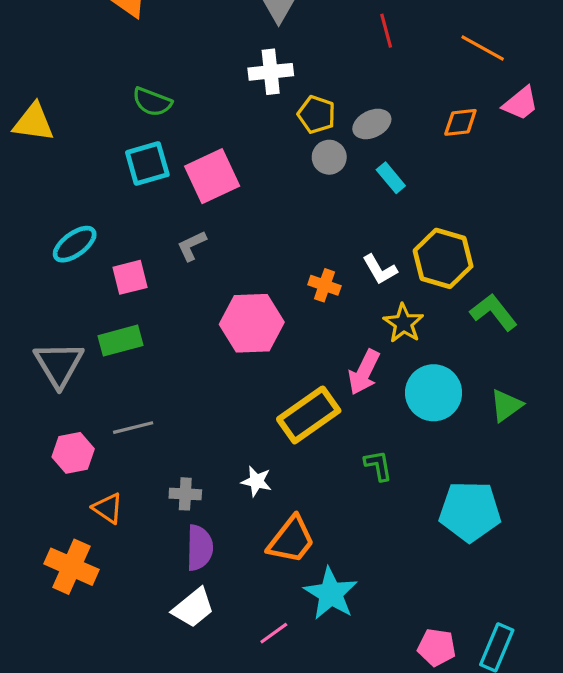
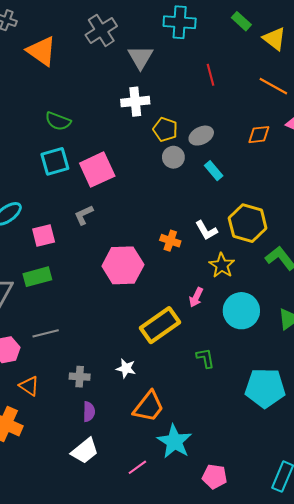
pink arrow: (364, 372) -> (196, 297), size x0.7
purple semicircle: (200, 548) -> (89, 412), size x0.7
pink pentagon: (437, 647) -> (215, 477), moved

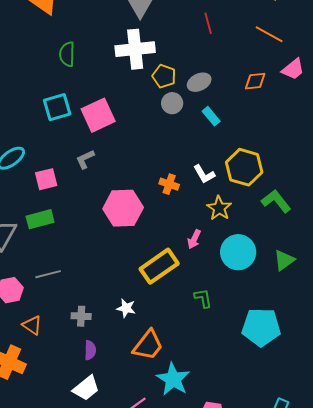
white cross: (135, 102) -> (135, 49), size x1.4
green semicircle: (58, 121) -> (67, 54), moved, turned 70

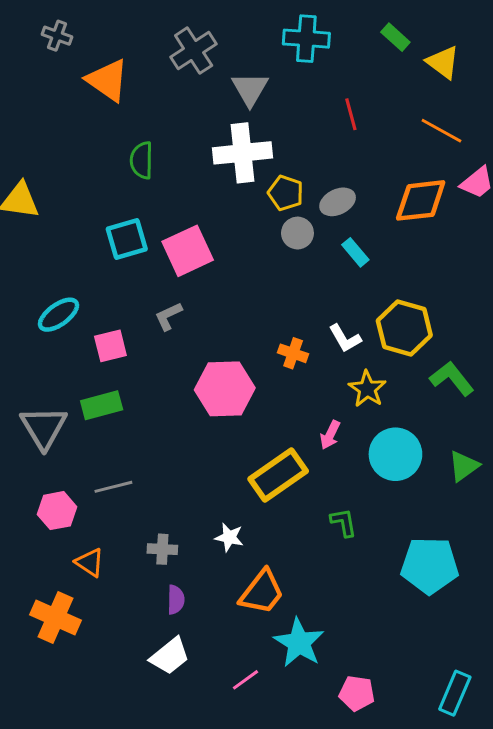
orange diamond: (255, 81) -> (421, 200), size x1.6

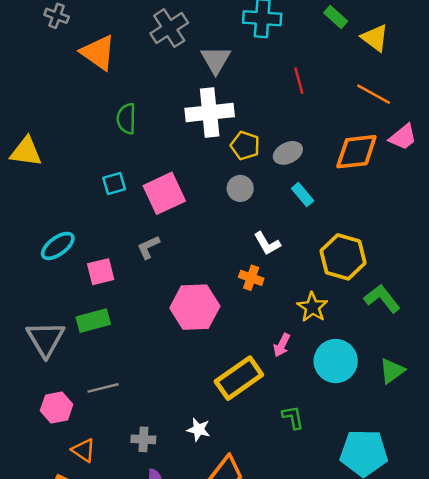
gray circle: (297, 233) -> (240, 188), moved
cyan square: (127, 239) -> (114, 184), size x0.7
white L-shape: (345, 338) -> (267, 243), moved

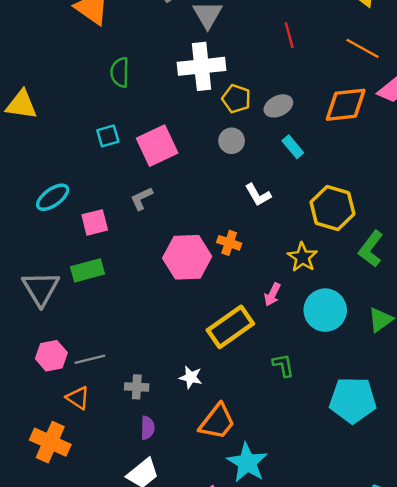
orange cross: (251, 278) -> (229, 243), moved
green L-shape: (382, 299) -> (371, 249), turned -105
gray line: (103, 388) -> (90, 359), moved

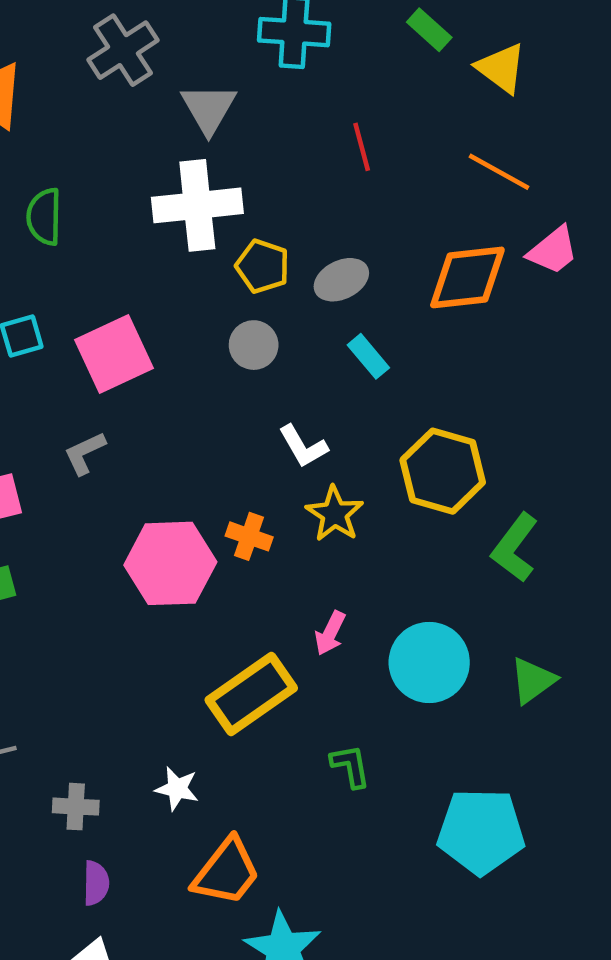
yellow star: (302, 257) -> (335, 514), moved

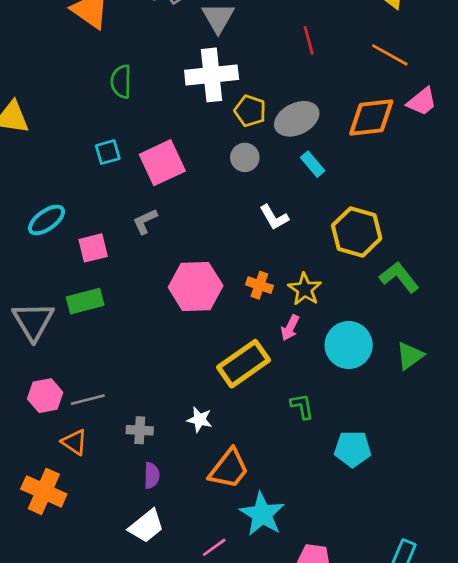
gray ellipse: (341, 280) -> (297, 119), size x1.4
yellow star: (335, 514) -> (305, 289), moved
orange cross: (249, 536) -> (259, 285), moved
green L-shape: (515, 548) -> (399, 277), turned 105
cyan pentagon: (481, 831) -> (353, 449), moved, size x0.7

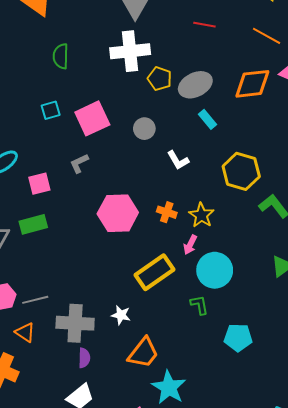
red line: (309, 40) -> (204, 25), turned -65
gray circle: (245, 157) -> (144, 129), moved
cyan circle: (349, 345) -> (215, 270), moved
gray cross: (140, 430) -> (75, 323), size x1.8

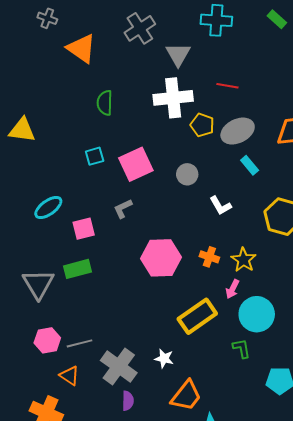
red line: (204, 25) -> (227, 86), moved
gray cross: (75, 323) -> (119, 367), turned 33

